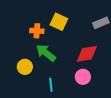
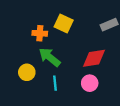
cyan line: (51, 85) -> (55, 83), moved

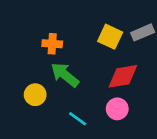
yellow square: (64, 24) -> (110, 37), moved
cyan line: (55, 83) -> (78, 119), moved, turned -48

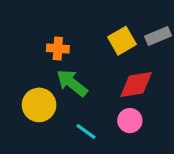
yellow square: (110, 37) -> (122, 41), turned 35
yellow circle: (35, 95) -> (39, 105), size x1.4

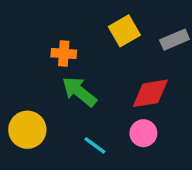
yellow square: (122, 41) -> (124, 31), moved
yellow circle: (39, 105) -> (27, 130), moved

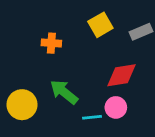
green arrow: (79, 92) -> (64, 92), moved
cyan line: (95, 145) -> (92, 117), moved, turned -42

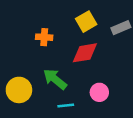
red diamond: (121, 75) -> (85, 53), moved
cyan line: (92, 117) -> (66, 106), moved

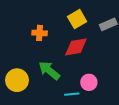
cyan line: (66, 106) -> (72, 94), moved

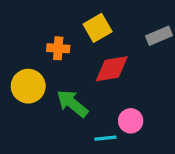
yellow square: (77, 19) -> (98, 28), moved
yellow circle: (17, 80) -> (28, 86), moved

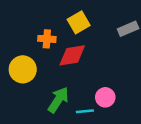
red diamond: (112, 69) -> (72, 55), moved
green arrow: (72, 103) -> (58, 100), moved, turned 84

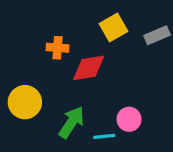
yellow square: (79, 22) -> (114, 28), moved
yellow circle: (23, 69) -> (25, 102), moved

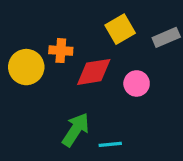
yellow circle: (25, 102) -> (26, 67), moved
pink circle: (129, 119) -> (137, 83), moved

